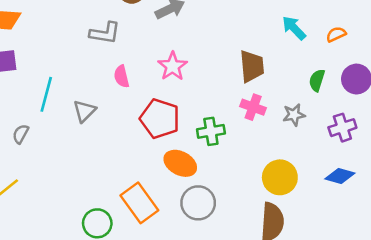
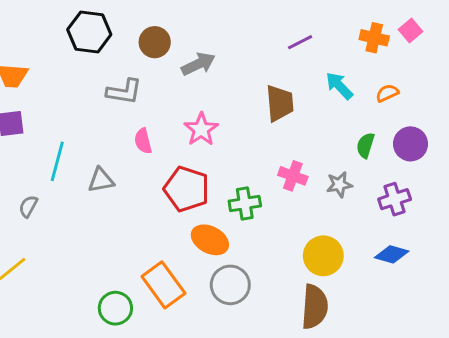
brown trapezoid: (252, 66) -> (280, 103), moved
gray triangle: (84, 111) -> (101, 180), turned 35

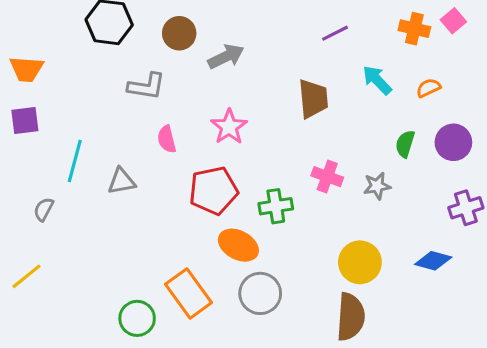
red pentagon: (187, 189) -> (213, 191), turned -30
purple cross: (395, 199) -> (466, 208), moved

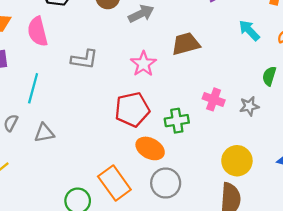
gray L-shape: (146, 86) -> (84, 59), moved
brown trapezoid: (313, 99) -> (186, 44), moved, turned -100
pink semicircle: (167, 139) -> (38, 32), moved, size x1.5
gray triangle: (122, 181) -> (44, 133), moved

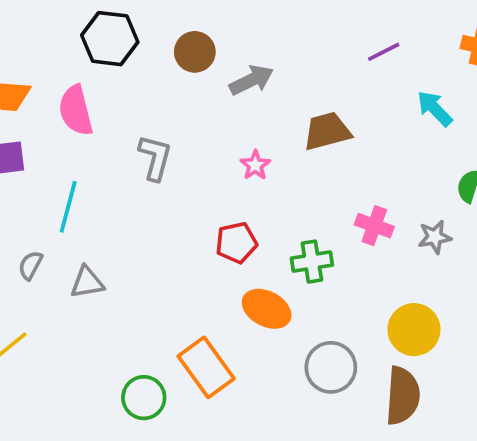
gray L-shape: (84, 59) -> (155, 158), turned -84
pink star: (143, 64) -> (255, 165), size x0.7
red pentagon: (132, 109) -> (236, 243), size x0.7
gray circle: (166, 183) -> (331, 367), moved

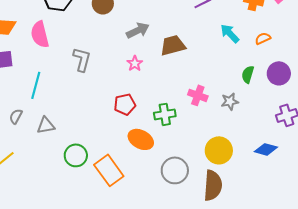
gray arrow: (251, 80) -> (138, 30), moved
green circle: (144, 398) -> (76, 155), moved

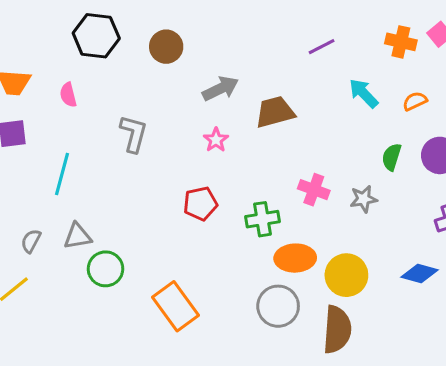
pink semicircle: (40, 34) -> (68, 95), size x0.6
gray semicircle: (16, 116) -> (31, 241), moved
orange ellipse: (141, 139) -> (295, 258), moved, turned -30
green circle: (76, 155) -> (106, 269), moved

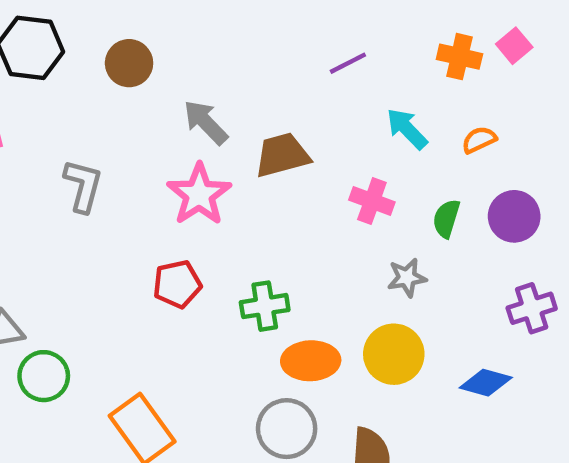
gray arrow: (221, 89) -> (206, 122), turned -108
pink star: (216, 140) -> (199, 194), size x1.8
pink cross: (314, 190) -> (372, 201), moved
yellow circle: (346, 275) -> (394, 354), moved

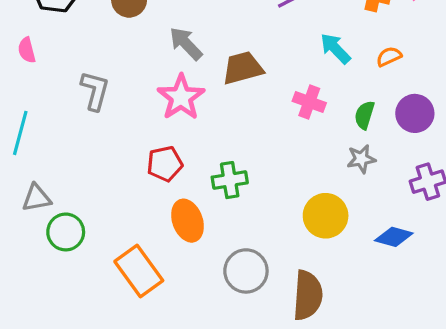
gray star: (407, 278) -> (361, 159), moved
orange ellipse: (311, 361) -> (187, 221), moved, turned 72

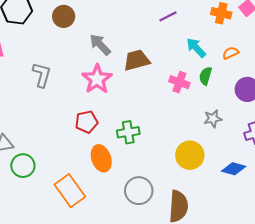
green semicircle: (365, 115) -> (206, 76), moved

